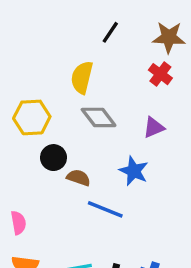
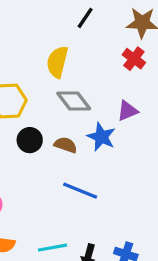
blue star: (134, 171) -> (101, 137), moved
brown semicircle: (79, 178) -> (66, 145), moved

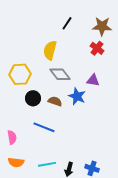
purple triangle: (127, 111) -> (93, 80), turned 32
blue line: (80, 191) -> (44, 127), moved

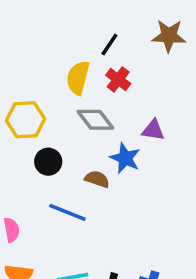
black line: (67, 23) -> (109, 44), moved
red cross: (97, 48) -> (118, 79), moved
brown semicircle: (55, 101) -> (97, 179), moved

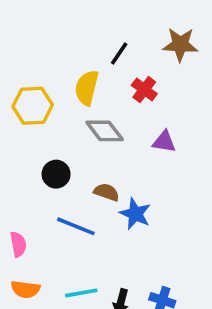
red cross: (118, 79) -> (144, 90), moved
yellow hexagon: (25, 120) -> (33, 106), moved
blue star: (125, 158) -> (135, 214), moved

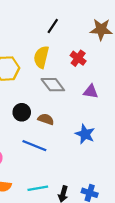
black line: (119, 54) -> (53, 26), moved
brown semicircle: (106, 192) -> (46, 119), moved
blue star: (135, 214) -> (85, 134), moved

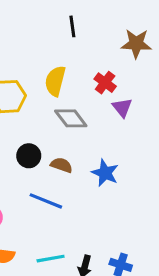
black line: (53, 26) -> (72, 26), moved, turned -42
purple triangle: (91, 92) -> (122, 107), moved, turned 42
blue star: (85, 134) -> (105, 173), moved

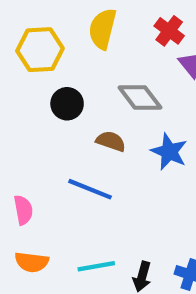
gray diamond: (71, 118) -> (140, 98), moved
black circle: (29, 156) -> (67, 104), moved

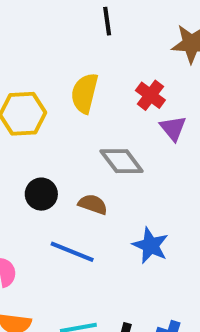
black circle: (67, 104) -> (41, 194), moved
blue star: (169, 152) -> (150, 246), moved

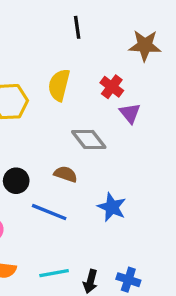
black circle: (41, 194) -> (16, 181), moved

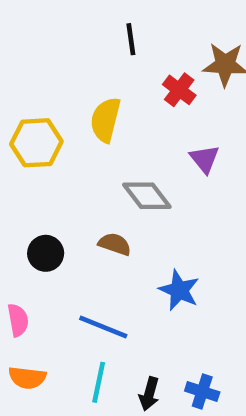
red cross: (112, 87) -> (179, 90), moved
blue line: (49, 212) -> (103, 327), moved
cyan line: (54, 273) -> (99, 382), turned -68

